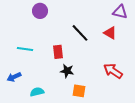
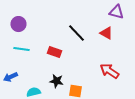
purple circle: (40, 11) -> (18, 24), moved
red rectangle: (58, 52) -> (54, 52), turned -64
black star: (67, 71) -> (56, 81), moved

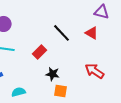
red rectangle: (54, 52) -> (40, 52), turned -64
black star: (56, 81) -> (53, 74), moved

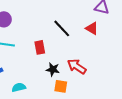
red rectangle: (40, 52) -> (40, 47), turned -56
red arrow: (95, 71) -> (77, 66), moved

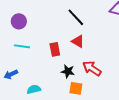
black line: (62, 28) -> (76, 17), moved
red triangle: (92, 28) -> (78, 41), moved

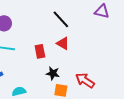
red arrow: (92, 68) -> (85, 80), moved

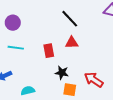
red triangle: (63, 43) -> (72, 43), turned -32

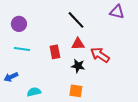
black star: (62, 73) -> (78, 66), moved
red arrow: (94, 80) -> (100, 55), moved

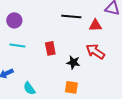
black line: (76, 20) -> (71, 16), turned -42
red triangle: (78, 44) -> (95, 25), moved
cyan semicircle: (34, 92) -> (29, 88), turned -112

